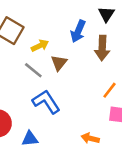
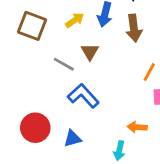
yellow arrow: (40, 46) -> (75, 20), moved

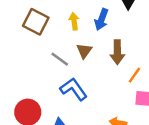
yellow arrow: (75, 20) -> (74, 21), turned -70
brown arrow: (134, 28) -> (117, 52), moved

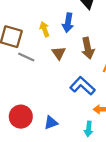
gray line: (60, 59) -> (26, 57), moved
blue L-shape: (74, 89) -> (82, 86), moved

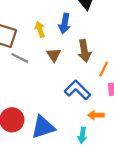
blue triangle: (51, 123) -> (43, 127), size x1.6

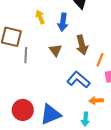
yellow arrow: (40, 29) -> (40, 17), moved
gray line: (20, 58) -> (26, 55), turned 70

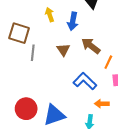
brown arrow: (82, 45) -> (91, 46), turned 138

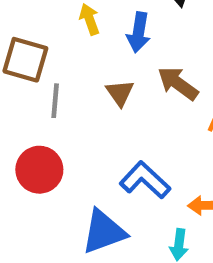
blue L-shape: (85, 81) -> (145, 180), moved
red circle: (26, 109) -> (39, 170), moved

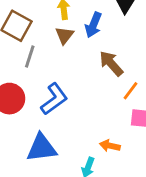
brown triangle: (120, 93) -> (64, 35), moved
blue L-shape: (145, 180) -> (54, 99), moved, turned 88

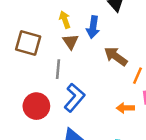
gray line: (30, 57) -> (58, 69), moved
orange arrow: (110, 146) -> (125, 108), moved

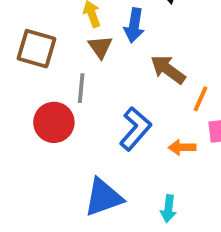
blue L-shape: (74, 98) -> (135, 129), moved
red circle: (36, 106) -> (54, 122), moved

